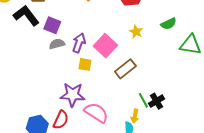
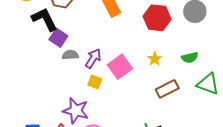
purple square: (52, 25) -> (58, 38), moved
brown rectangle: (125, 69) -> (167, 89), moved

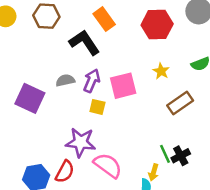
black L-shape: (45, 19) -> (84, 43), moved
purple square: (58, 38) -> (30, 98), moved, size x1.4
pink square: (120, 67) -> (123, 86), turned 30

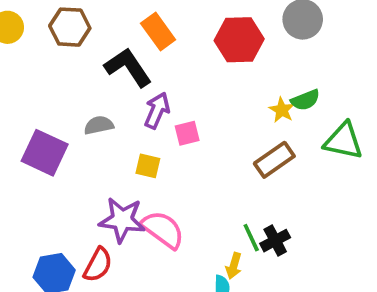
yellow star: (161, 71) -> (282, 110), moved
purple arrow: (92, 81) -> (157, 110), moved
pink square: (123, 86) -> (187, 133), size x0.6
pink semicircle: (108, 165) -> (163, 230), moved

